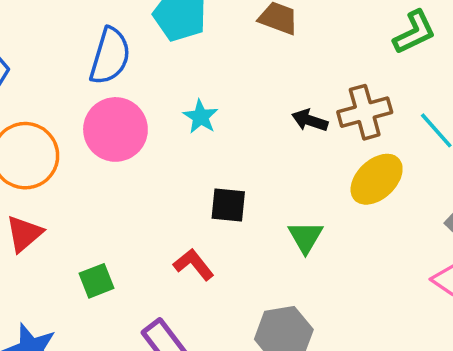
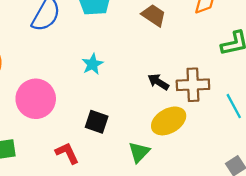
pink circle: (115, 129) -> (36, 99), moved
yellow ellipse: (377, 179) -> (169, 121), moved

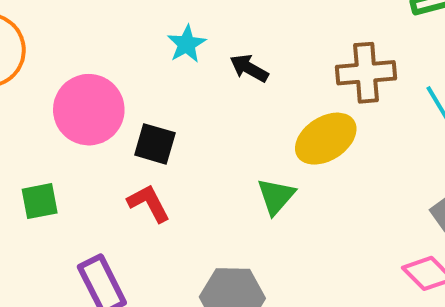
black arrow: (158, 82) -> (249, 68), moved
black square: (97, 122) -> (155, 144), moved

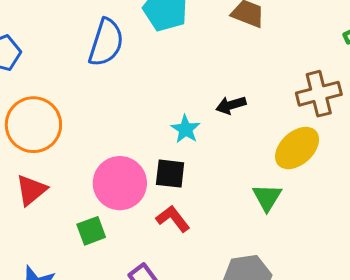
cyan star: (187, 44) -> (186, 129), moved
black arrow: (249, 68) -> (231, 105), turned -36
pink circle: (89, 110) -> (120, 183), moved

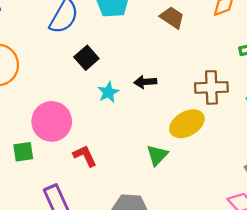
black square: (170, 174) -> (86, 58), moved, turned 30

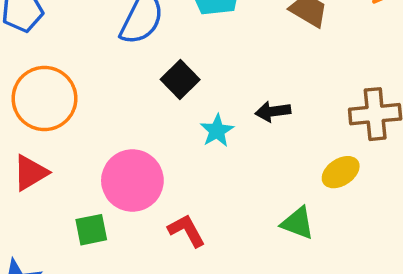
yellow ellipse: (187, 124) -> (341, 172), size x0.7
green triangle: (157, 155) -> (298, 223), turned -50

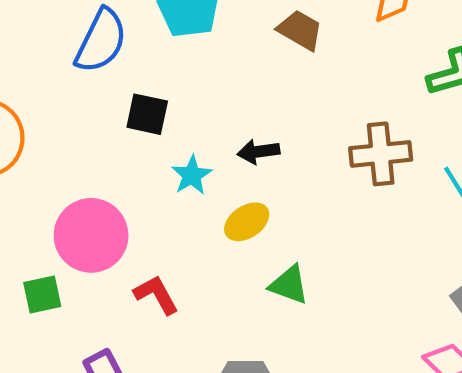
black square: (180, 80) -> (147, 114), turned -33
yellow ellipse: (341, 172) -> (247, 222), moved

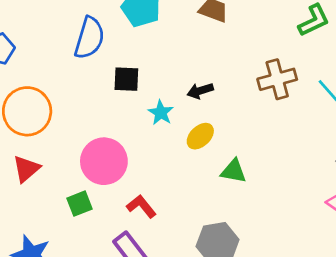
red L-shape: (156, 295) -> (141, 206), moved

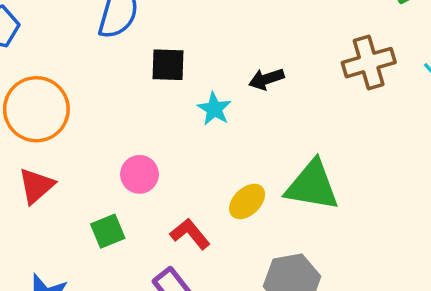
yellow ellipse: (200, 136) -> (247, 201), moved
pink circle: (104, 161) -> (139, 174), size x0.6
green triangle: (234, 171) -> (312, 186), size x1.6

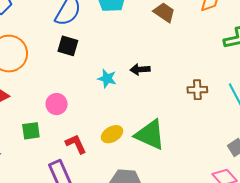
brown cross: (369, 63) -> (197, 90), moved, size x0.7
black square: (168, 65) -> (68, 46), moved
cyan star: (214, 109) -> (107, 79), turned -30

